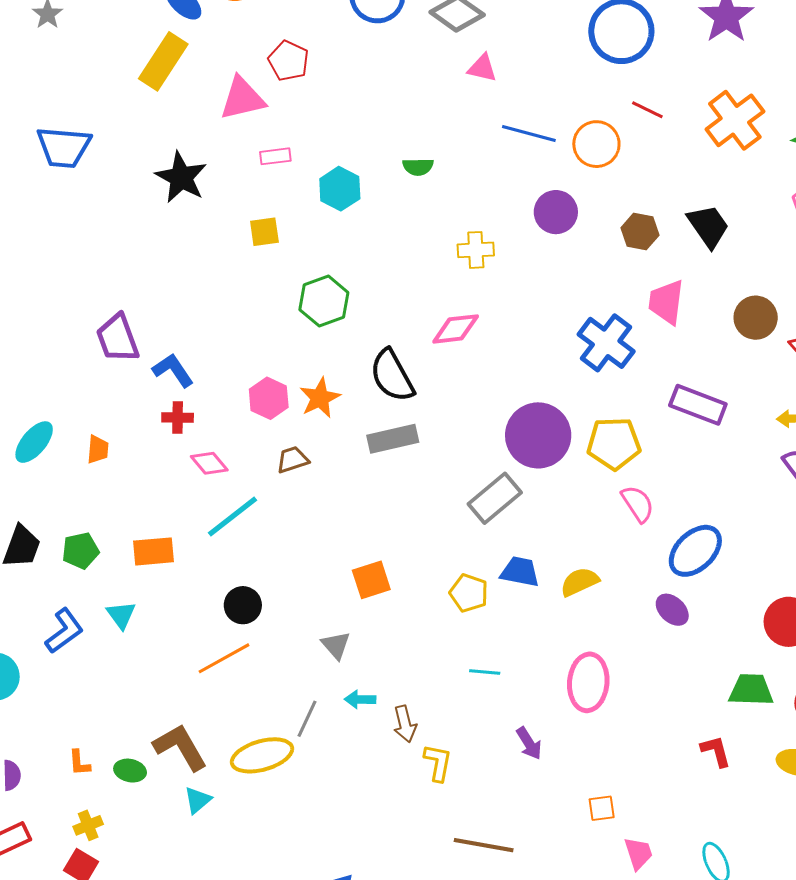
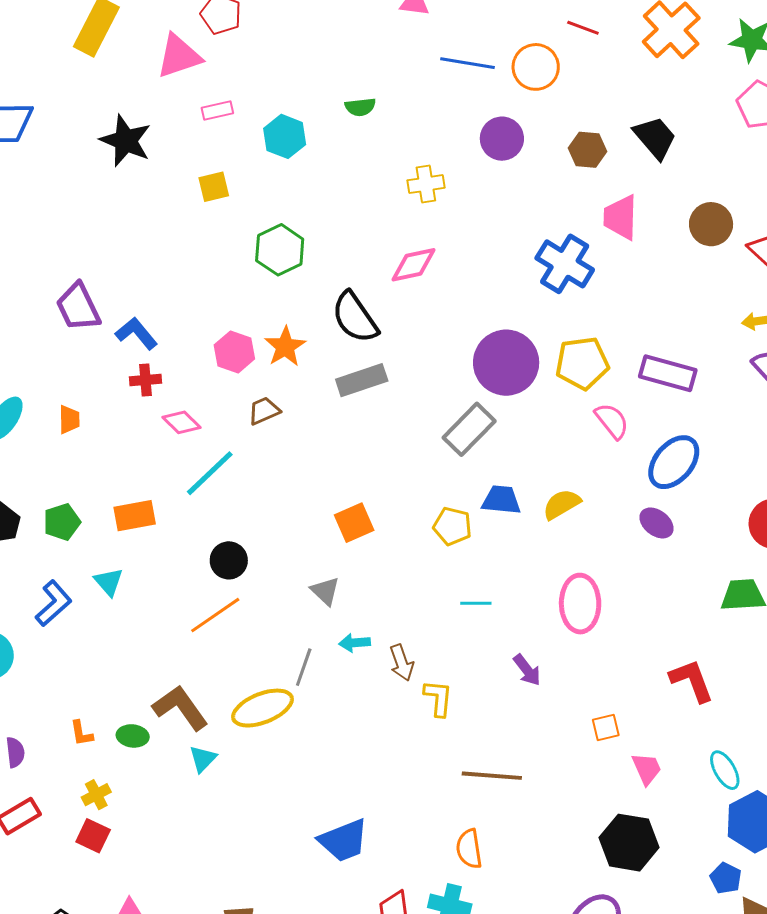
purple rectangle: (698, 405) -> (668, 373), moved
red L-shape: (716, 751) -> (692, 681), moved, size x1.4

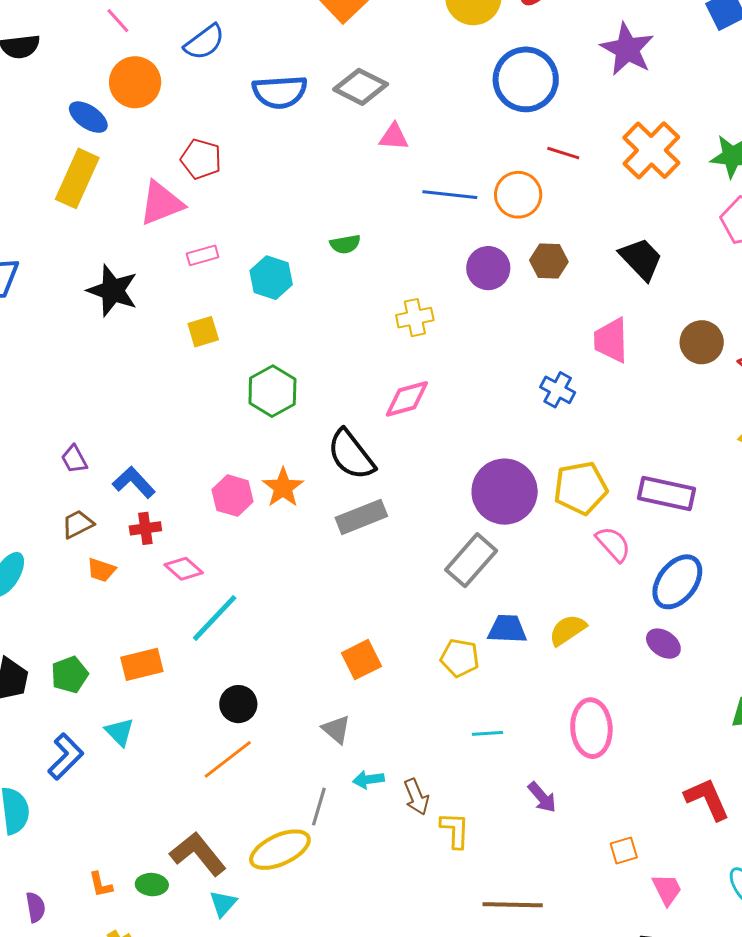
brown hexagon: (588, 150) -> (549, 261), moved
blue cross: (565, 264) -> (558, 390), size x0.6
purple trapezoid: (78, 307) -> (74, 459), size x0.6
brown trapezoid: (264, 411) -> (78, 524), moved
orange trapezoid: (69, 419) -> (101, 570), moved, turned 112

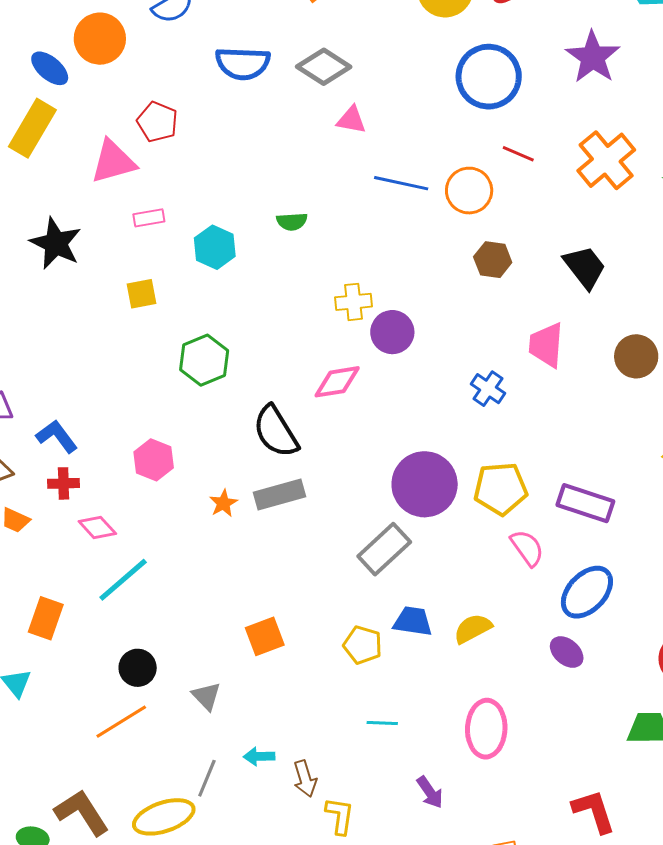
purple circle: (488, 268) -> (392, 332), moved
orange star: (283, 488) -> (223, 503), moved, size x0.7
orange rectangle: (142, 664) -> (46, 618), turned -63
gray triangle: (336, 729) -> (206, 696), moved

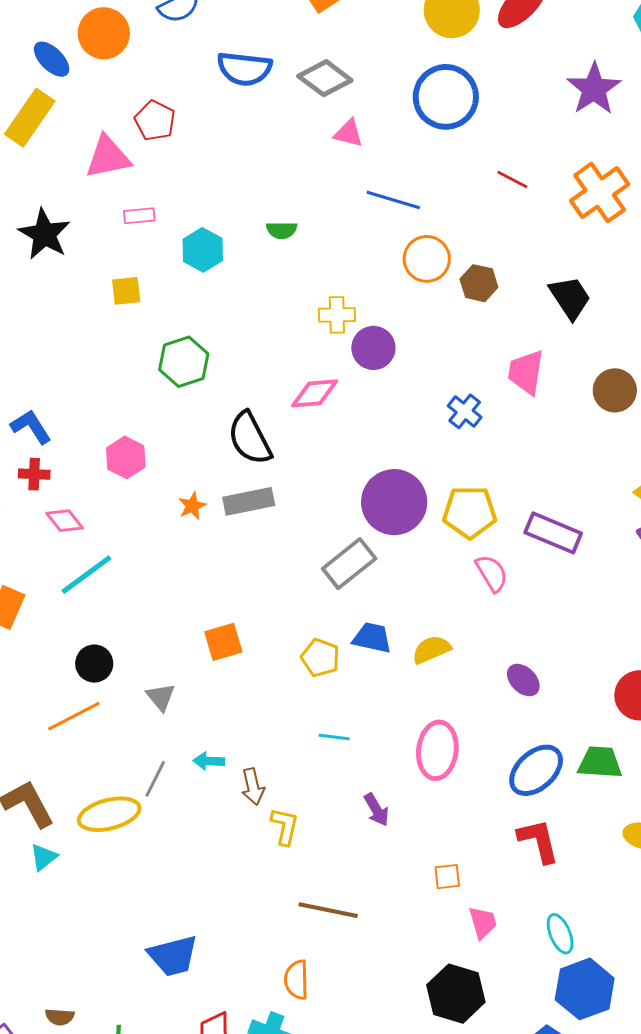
blue circle: (489, 77) -> (446, 97), moved
orange circle: (469, 191) -> (427, 259), moved
blue ellipse: (587, 592) -> (536, 770), moved

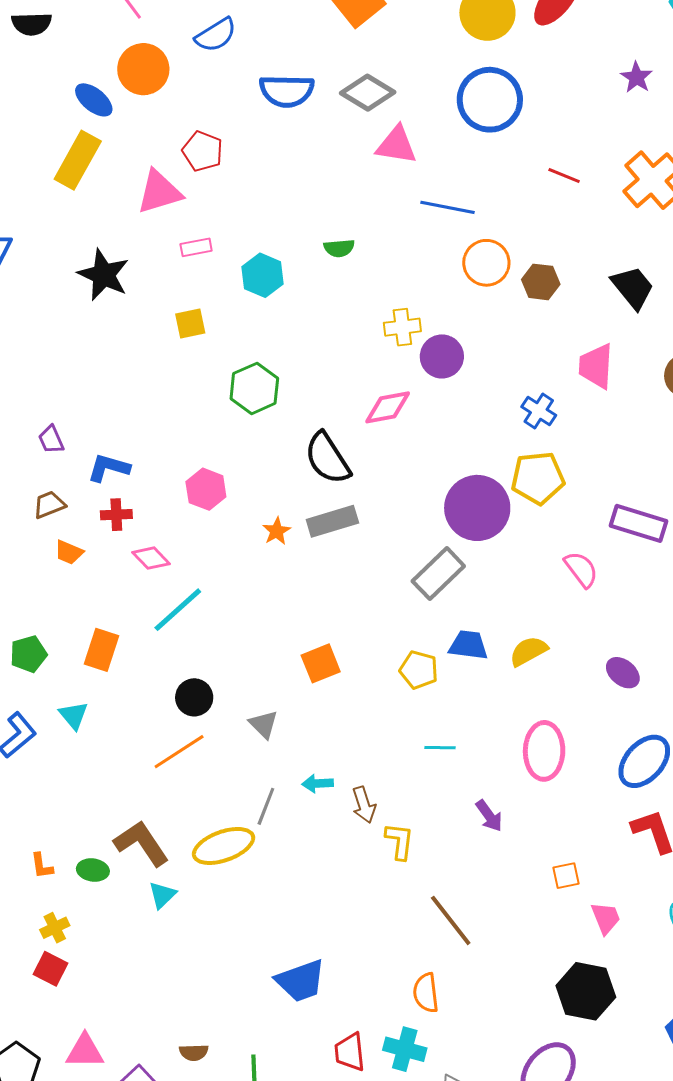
purple star: (594, 89) -> (637, 77), size x0.6
pink triangle: (349, 133) -> (397, 145), size x1.4
blue L-shape: (31, 427) -> (109, 468), turned -36
yellow pentagon: (470, 512) -> (538, 478), moved
brown line: (328, 910) -> (451, 920), turned 46

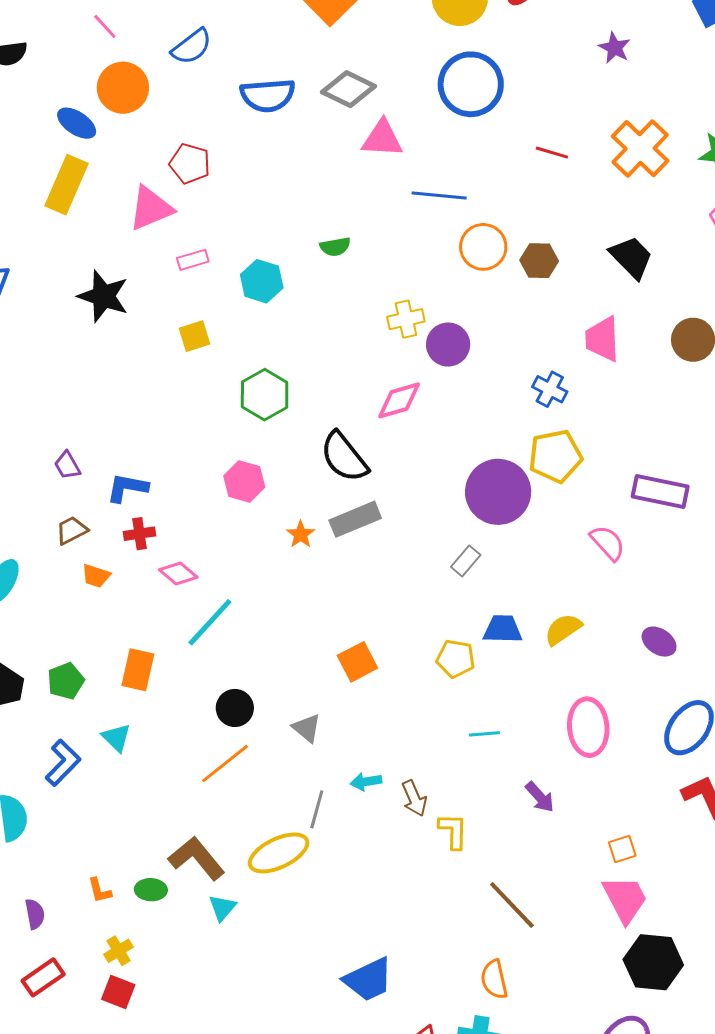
pink hexagon: (206, 489) -> (244, 481), moved
gray rectangle: (438, 574) -> (466, 561), size x0.6
pink trapezoid: (606, 918) -> (625, 899), moved, size x1.5

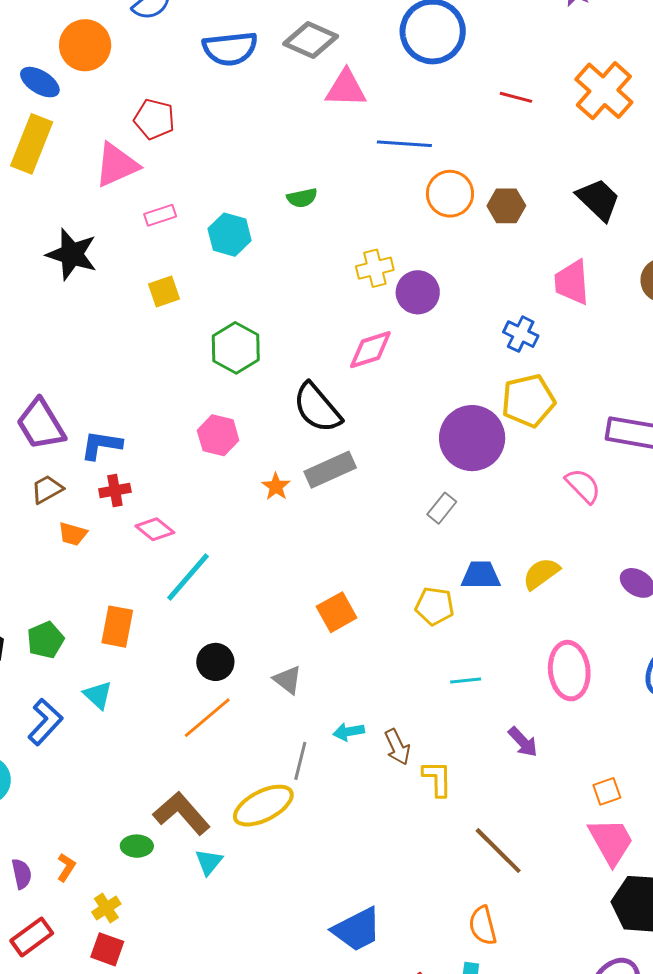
purple trapezoid: (67, 465) -> (41, 424), size x1.8
orange L-shape: (100, 890) -> (66, 867), moved, turned -132

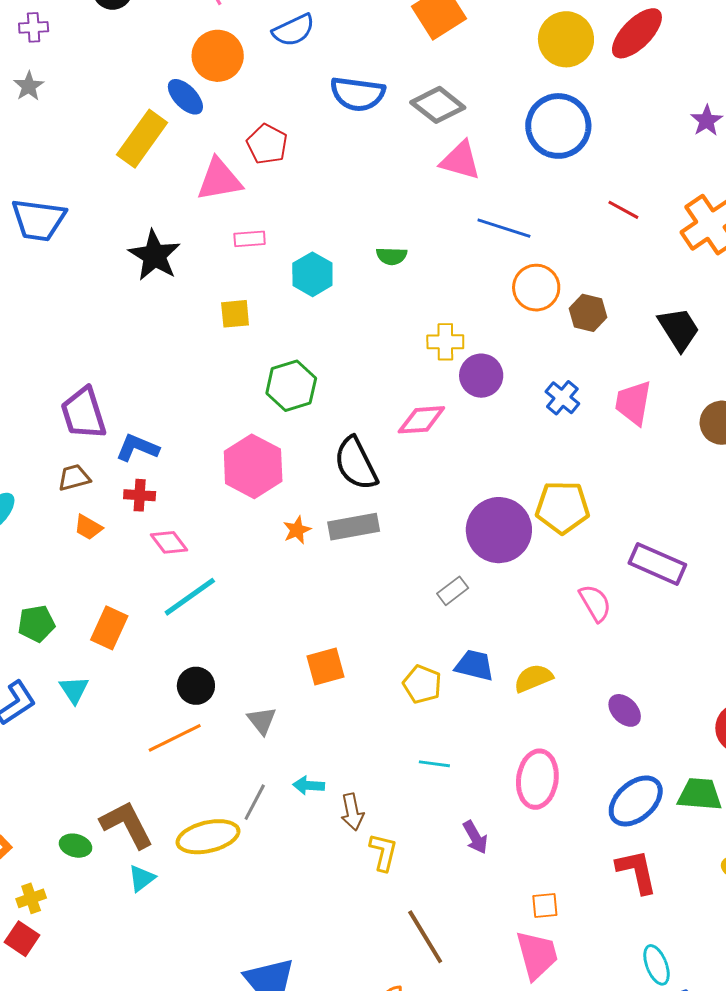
blue ellipse: (40, 82) -> (185, 97), moved
blue cross: (521, 334) -> (562, 398), moved
pink hexagon: (218, 435) -> (253, 466), size x1.5

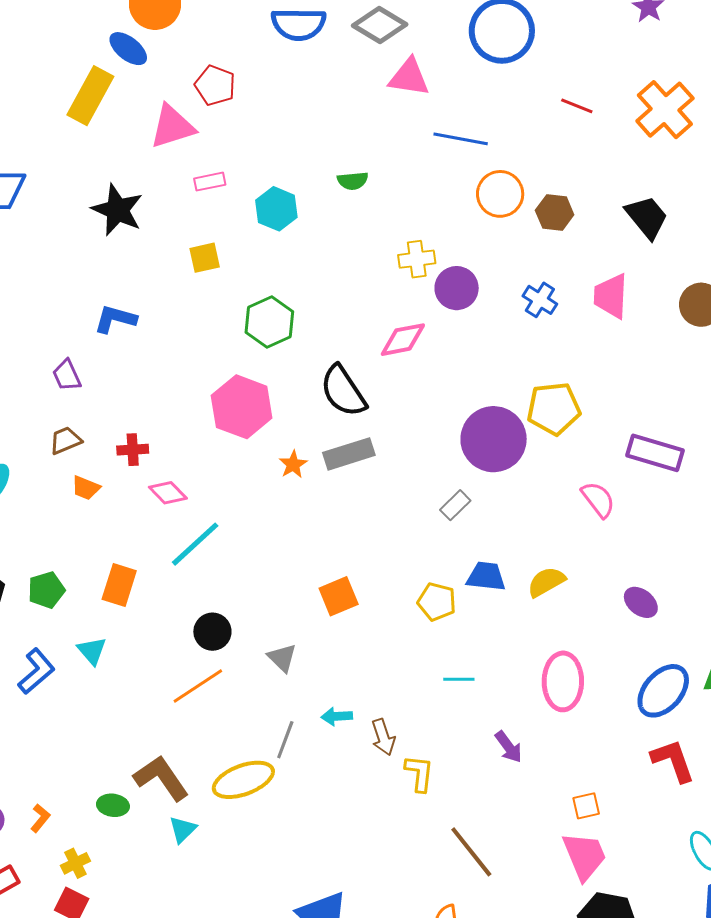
purple trapezoid: (83, 413) -> (67, 375), size x0.6
blue L-shape: (137, 448) -> (115, 319), moved

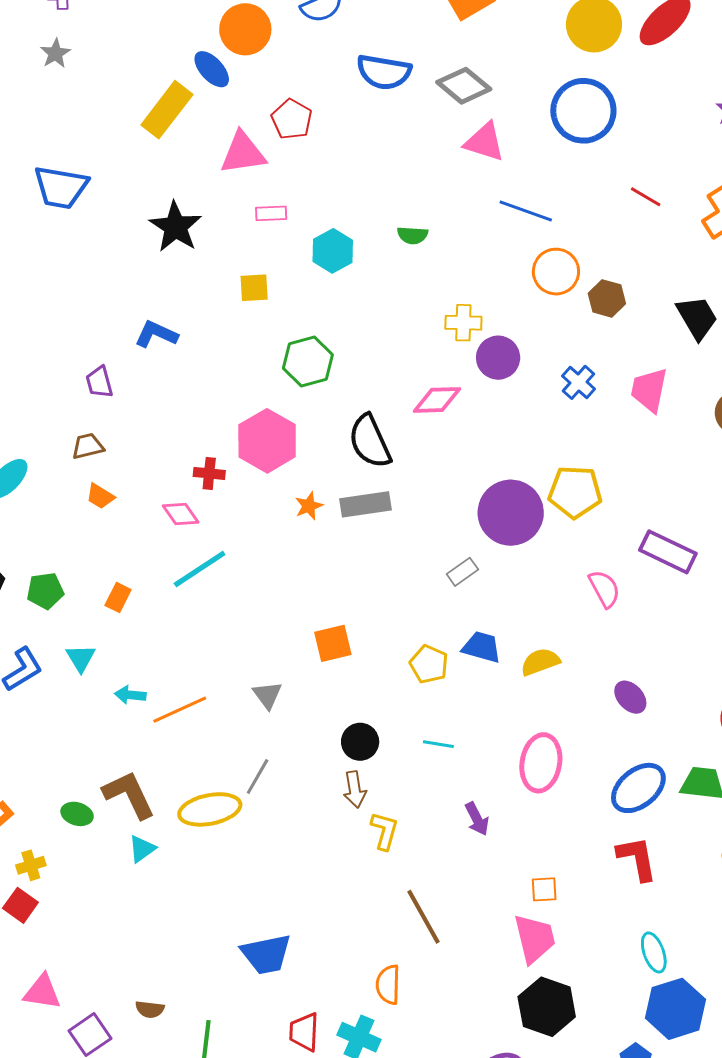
red cross: (133, 450) -> (209, 473), moved
orange rectangle: (119, 585) -> (118, 597), size x0.7
black circle: (212, 632) -> (360, 742), moved
cyan arrow: (337, 716) -> (130, 695), moved

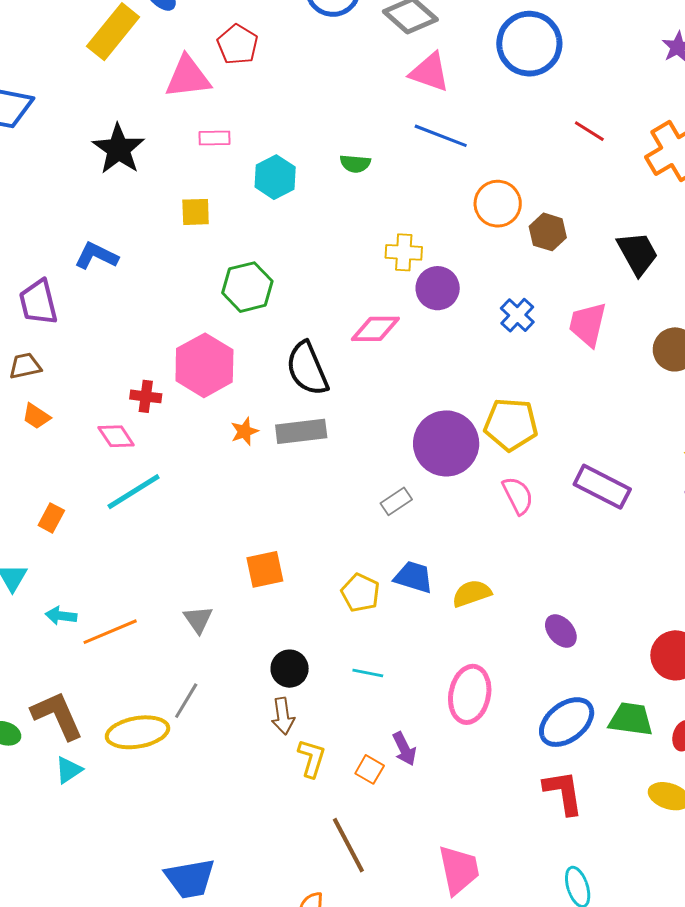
blue line: (526, 211) -> (441, 136), moved
purple trapezoid: (99, 382) -> (38, 302), size x1.4
pink semicircle: (604, 589) -> (518, 495), moved
orange square: (544, 889) -> (370, 769), moved, turned 32

